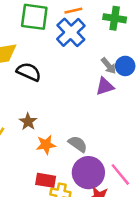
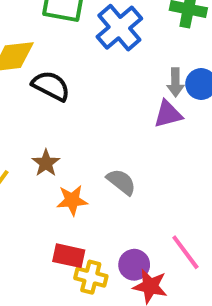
gray arrow: (109, 66) -> (175, 82), turned 36
gray semicircle: (78, 144) -> (121, 182), moved
purple circle: (88, 173) -> (134, 265), moved, size x0.6

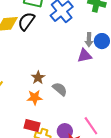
black semicircle: (51, 86) -> (26, 21), moved, turned -84
brown star: (46, 163) -> (38, 78), moved

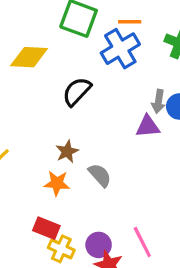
black semicircle: (26, 21) -> (77, 92), moved

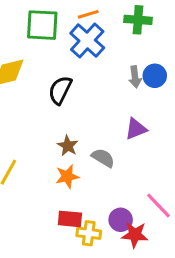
purple triangle: (148, 126) -> (136, 129), moved

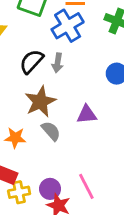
gray arrow: (135, 77) -> (58, 63), moved
brown star: (68, 146) -> (40, 102), moved, size x1.6
yellow cross: (89, 233) -> (19, 192), turned -35

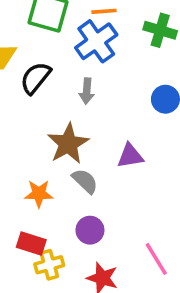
black semicircle: (31, 61) -> (36, 78), moved
pink line: (86, 186) -> (156, 259), moved
purple circle: (50, 189) -> (90, 230), moved

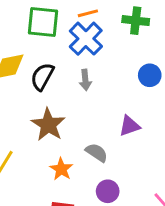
brown star: (68, 144) -> (48, 125), moved
orange star: (39, 194) -> (61, 169), turned -30

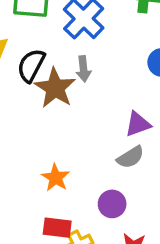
brown star: (48, 125) -> (55, 88), moved
gray semicircle: (97, 153) -> (130, 157), moved, turned 115

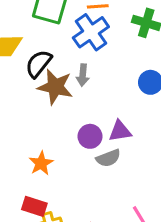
brown star: (55, 88) -> (55, 87), turned -30
purple circle: (112, 204) -> (90, 136), moved

